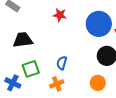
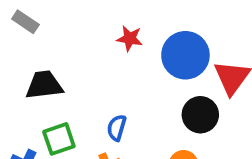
red star: (60, 15) -> (130, 38), moved

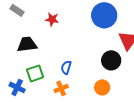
red star: (130, 38) -> (52, 19), moved
blue circle: (185, 55) -> (104, 15), moved

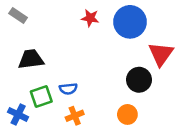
red star: (52, 19) -> (90, 18), moved
blue semicircle: (66, 67) -> (68, 89), moved, turned -112

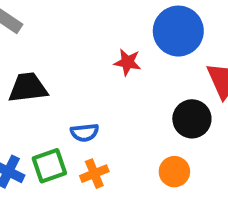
red star: (90, 18) -> (128, 62), moved
green square: (41, 96) -> (49, 166), moved

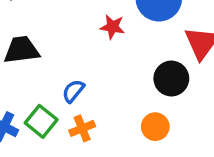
blue semicircle: (85, 133) -> (73, 91), turned 135
green square: (49, 166) -> (41, 121), turned -32

